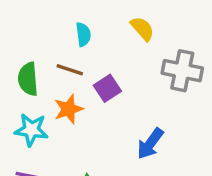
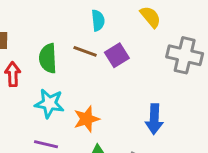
purple square: (107, 88) -> (117, 55), moved
orange star: (68, 109) -> (87, 119), moved
blue arrow: (150, 144) -> (154, 119), turned -36

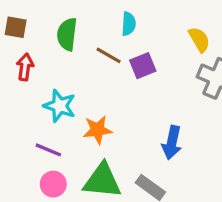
yellow semicircle: (150, 17) -> (199, 40), moved
green semicircle: (48, 58) -> (67, 34), moved

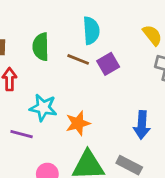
cyan semicircle: (129, 24) -> (91, 31), size x1.4
purple line: (48, 150) -> (22, 134), moved

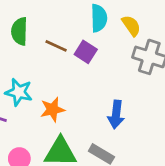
cyan semicircle: (91, 31) -> (99, 18), moved
purple square: (108, 64) -> (86, 52), turned -30

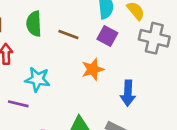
purple square: (86, 52) -> (107, 36), moved
orange star: (52, 109) -> (93, 69), moved

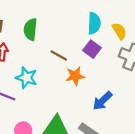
brown line: (68, 35) -> (59, 55), moved
blue arrow: (128, 93) -> (102, 101), turned 35

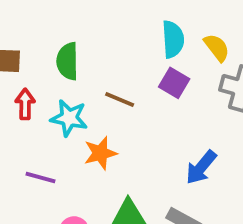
orange star: (75, 76) -> (100, 153), moved
cyan star: (26, 78) -> (69, 118), moved

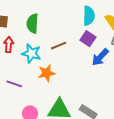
brown line: (120, 100) -> (59, 46), turned -49
blue arrow: (201, 167) -> (100, 57), moved

